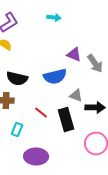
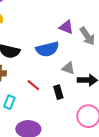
black rectangle: (66, 119) -> (58, 92), size x0.6

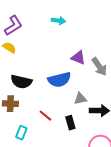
gray triangle: (68, 68) -> (80, 99), turned -32

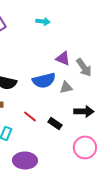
gray triangle: (80, 99) -> (66, 87), moved
black rectangle: (70, 123) -> (55, 123), turned -40

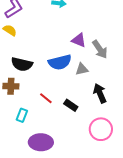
black arrow: (84, 111) -> (100, 93), turned -114

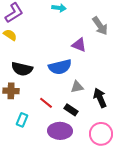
gray arrow: (100, 49) -> (100, 26), moved
gray triangle: (82, 69) -> (77, 87), moved
purple ellipse: (41, 142) -> (60, 131), moved

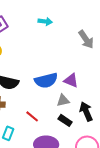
purple triangle: (79, 45) -> (71, 80), moved
black rectangle: (71, 110) -> (65, 120), moved

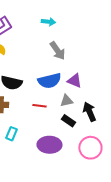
gray arrow: (86, 39) -> (57, 51), moved
red line: (32, 116) -> (39, 106), moved, turned -32

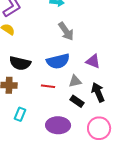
purple triangle: (74, 81) -> (93, 61), moved

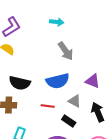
gray triangle: (75, 81) -> (75, 101), turned 40
black rectangle: (77, 101) -> (69, 121), moved

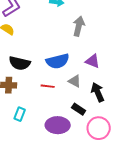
gray arrow: (66, 51) -> (79, 26), moved, turned -132
black rectangle: (69, 121) -> (79, 109), moved

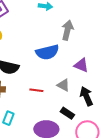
blue semicircle: (58, 61) -> (47, 52), moved

